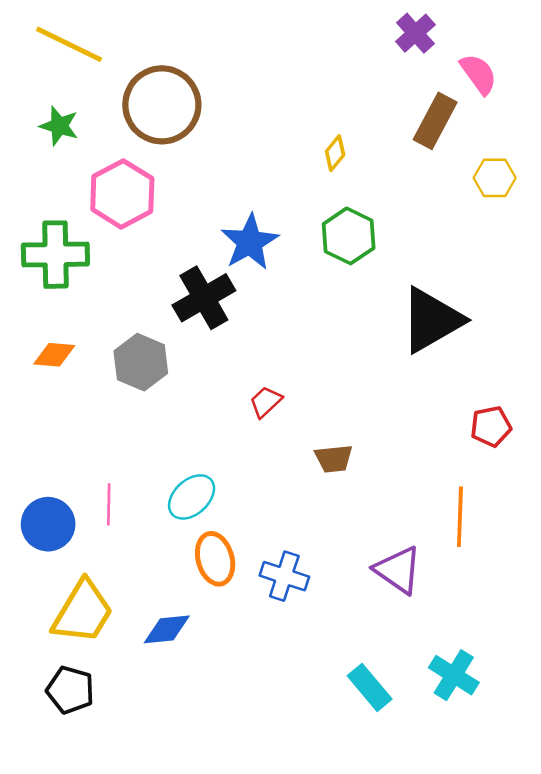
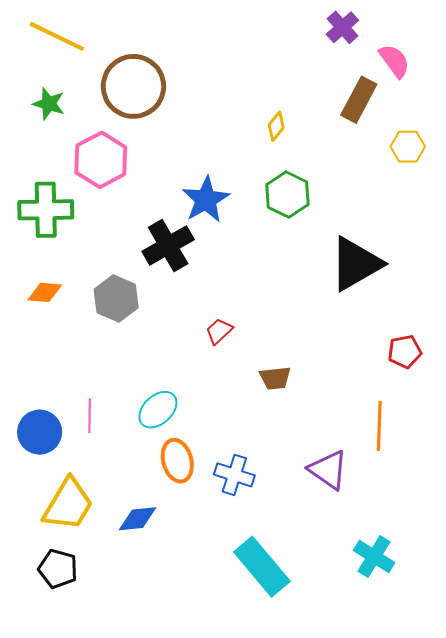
cyan rectangle: (370, 687) -> (262, 567), moved, size x1.5

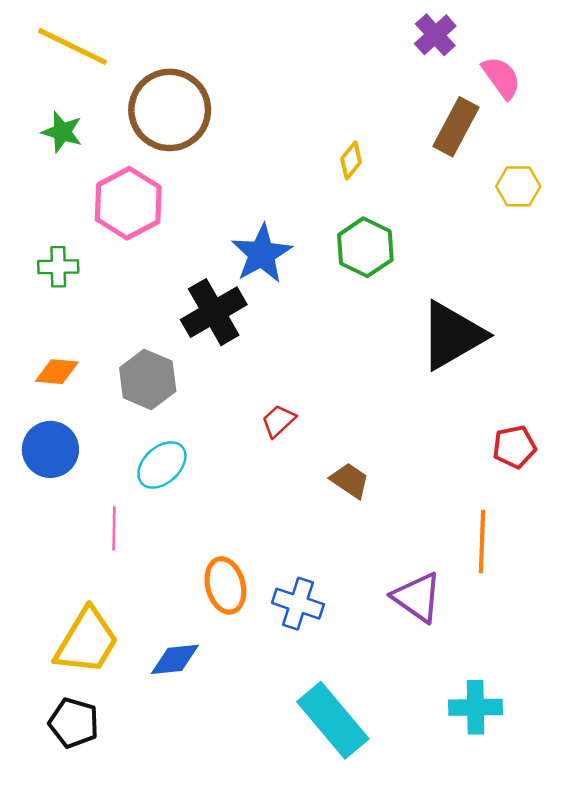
green cross: (46, 210) -> (58, 267), size x0.6
brown trapezoid: (275, 378) -> (350, 481), turned -140
cyan ellipse: (158, 410) -> (162, 465), moved
blue circle: (40, 432) -> (50, 449), moved
cyan cross: (374, 556) -> (475, 707), turned -33

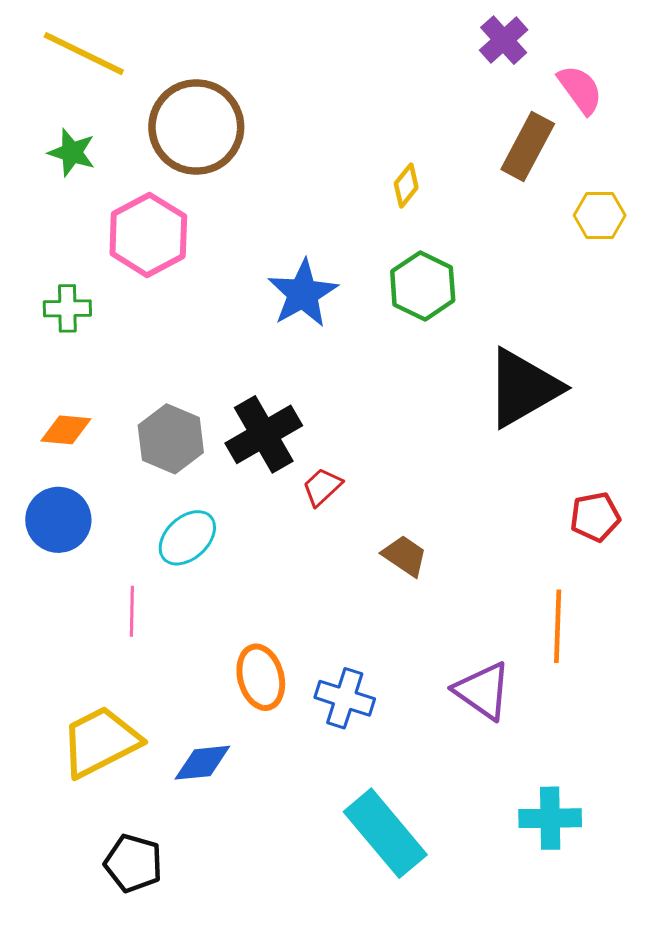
black cross: (214, 312) -> (264, 434), moved
yellow trapezoid: (87, 641) -> (100, 742), turned -148
black pentagon: (74, 723) -> (133, 863), moved

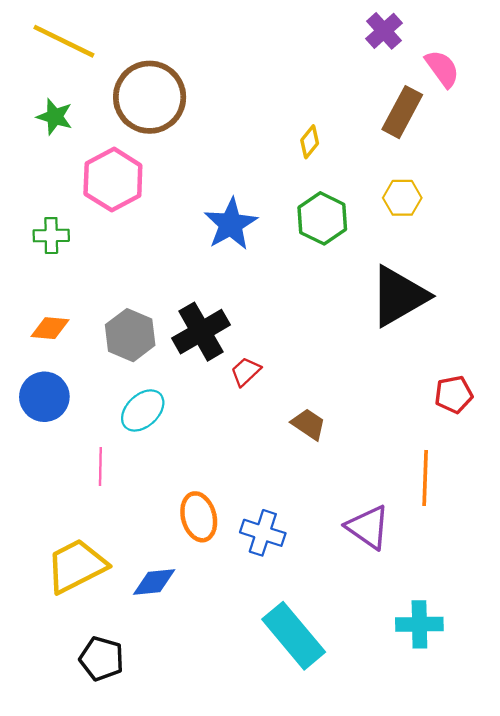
yellow hexagon: (600, 215) -> (402, 198), moved

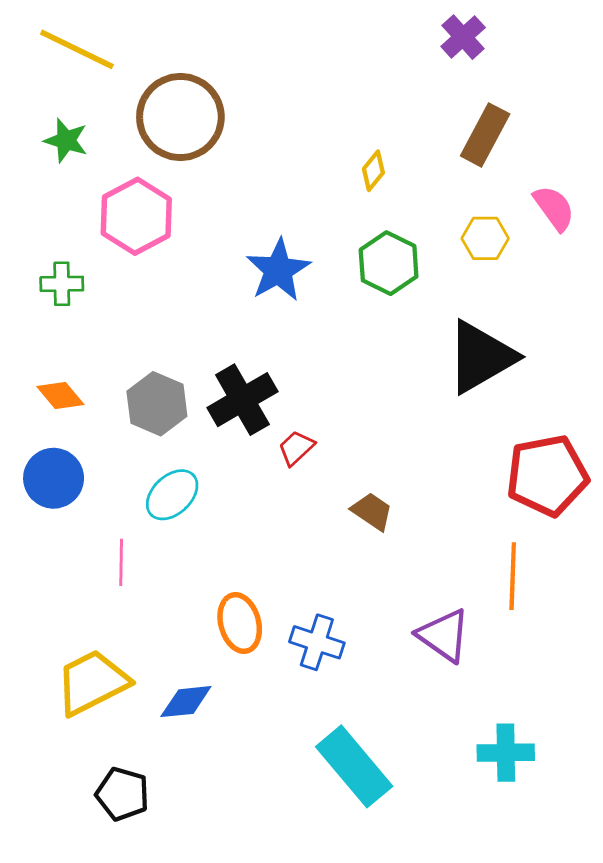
pink semicircle: (442, 69) -> (554, 208), moved
orange diamond: (50, 328) -> (60, 396), turned 45
red pentagon: (454, 394) -> (547, 475), size x1.8

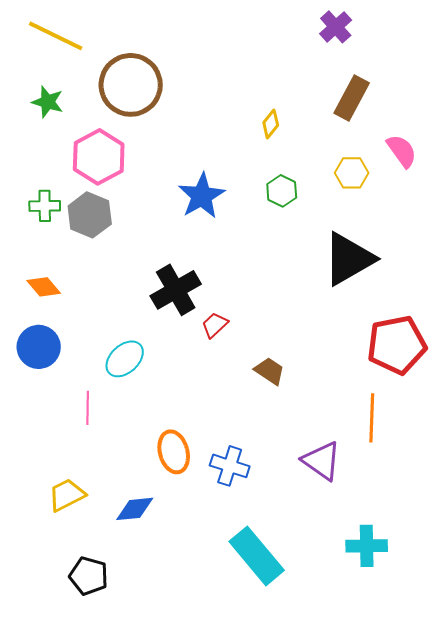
green hexagon: (389, 263) -> (282, 191), size x0.7
gray hexagon: (157, 404) -> (90, 215), moved
yellow trapezoid: (92, 682) -> (67, 495), size x0.7

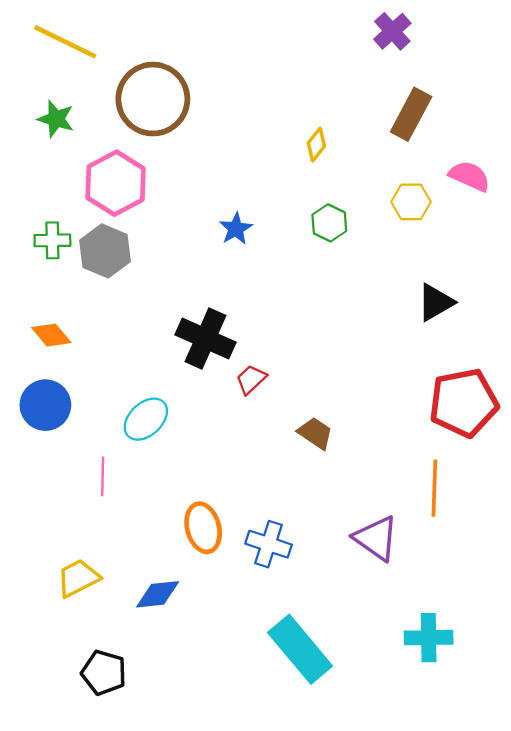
pink semicircle: (402, 151) -> (469, 176), turned -30
blue star: (202, 196) -> (236, 229), size x0.6
black triangle: (349, 259) -> (436, 302), moved, size x0.6
black cross: (176, 290) -> (205, 339), turned -36

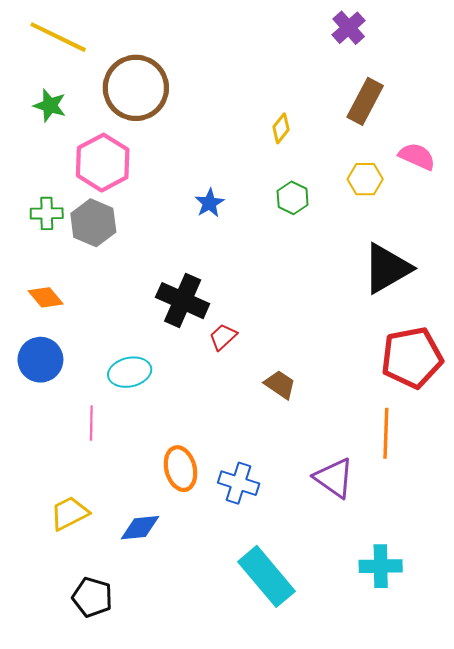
black triangle: (436, 302) -> (387, 268), size x1.5
cyan ellipse: (146, 419) -> (130, 372), turned 30

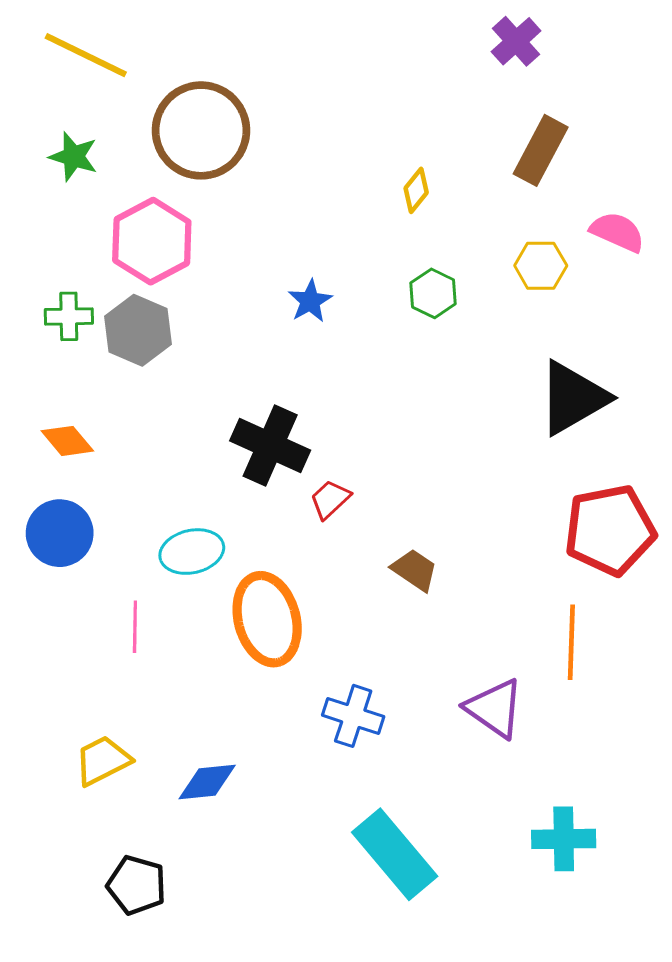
orange ellipse: (180, 469) -> (267, 619), moved, size x1.4

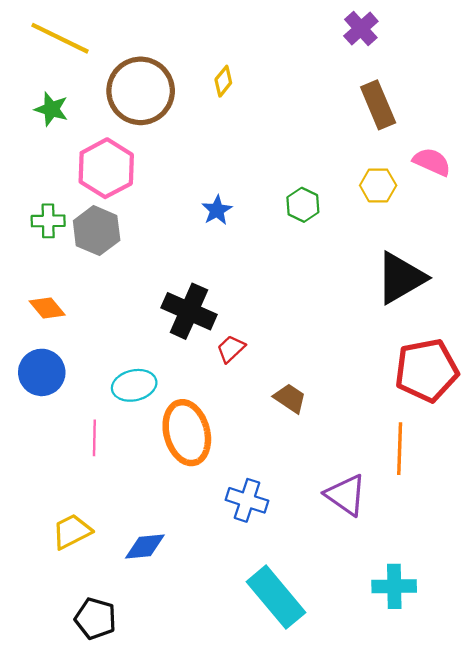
brown rectangle: (541, 150) -> (378, 105), turned -51
yellow diamond: (416, 190) -> (223, 81), moved

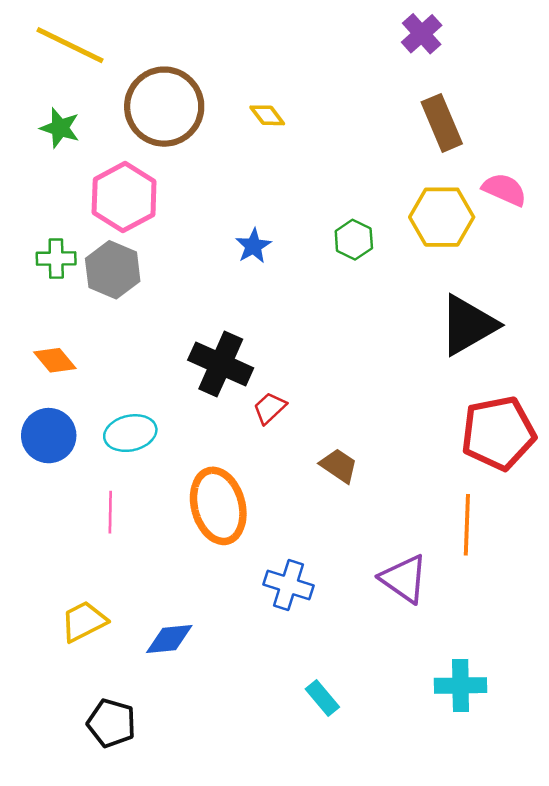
yellow diamond: (223, 81) -> (267, 115), moved, turned -76
yellow hexagon: (378, 185) -> (442, 217), size x1.5
cyan ellipse: (134, 385) -> (130, 433), moved
cyan rectangle: (276, 597) -> (322, 698), size x0.5

